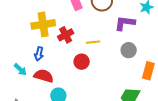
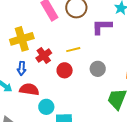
red cross: (66, 35) -> (44, 56), moved
gray circle: (129, 50) -> (98, 69), moved

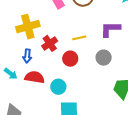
purple L-shape: (102, 27) -> (110, 29), moved
cyan circle: (46, 107) -> (58, 87), moved

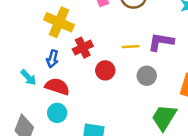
yellow cross: (28, 27) -> (59, 22), turned 30
yellow line: (79, 38) -> (131, 47), moved
cyan circle: (58, 87) -> (57, 113), moved

